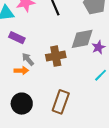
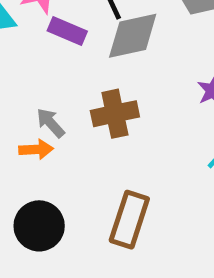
purple rectangle: (17, 38) -> (67, 31), moved
gray diamond: (82, 39) -> (133, 36), moved

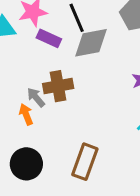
brown cross: (115, 114) -> (58, 86), moved
orange arrow: (36, 149) -> (26, 114), turned -110

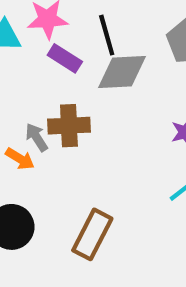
orange arrow: (26, 114) -> (20, 159), turned 135

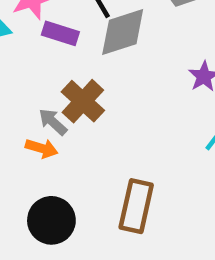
brown cross: (69, 126) -> (83, 101), turned -30

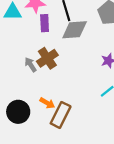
purple rectangle: (60, 33) -> (45, 23), turned 56
orange arrow: (42, 148) -> (47, 103), moved

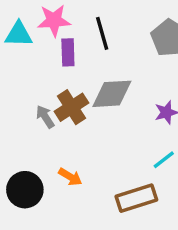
gray diamond: (75, 30) -> (112, 94), moved
brown rectangle: (61, 115) -> (136, 198), moved, turned 45

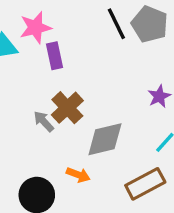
black line: (102, 33) -> (116, 24), moved
gray diamond: (112, 94) -> (105, 139), moved

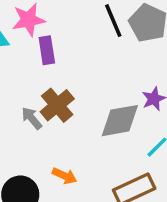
gray diamond: (105, 139) -> (120, 121), moved

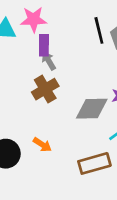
gray arrow: (32, 118) -> (49, 61), moved

